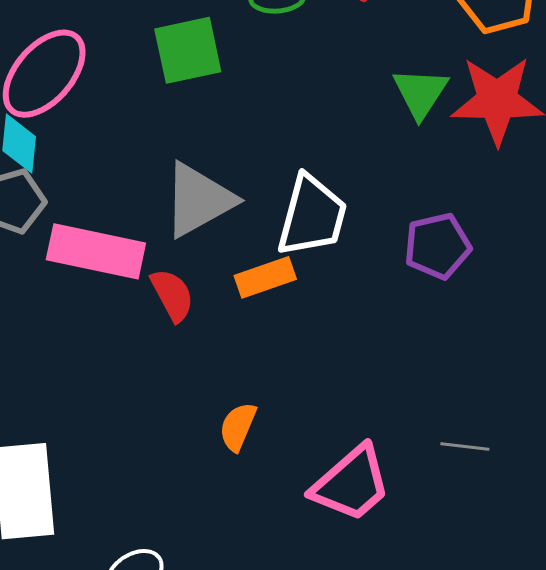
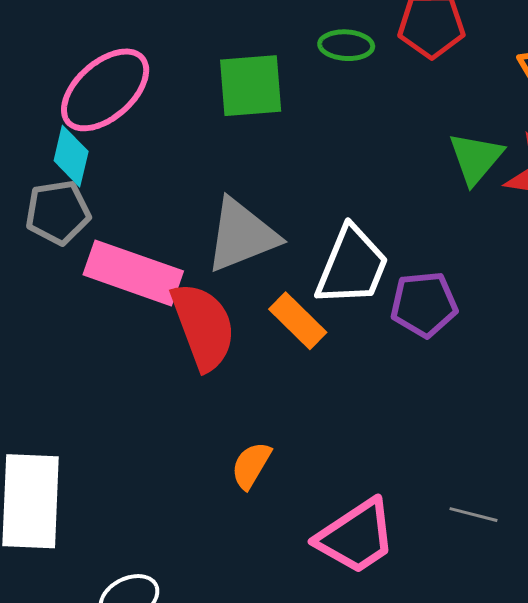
purple pentagon: (437, 246) -> (424, 304), moved
orange rectangle: (265, 277) -> (298, 321), turned 56
red semicircle: (172, 295) -> (203, 326), size x1.6

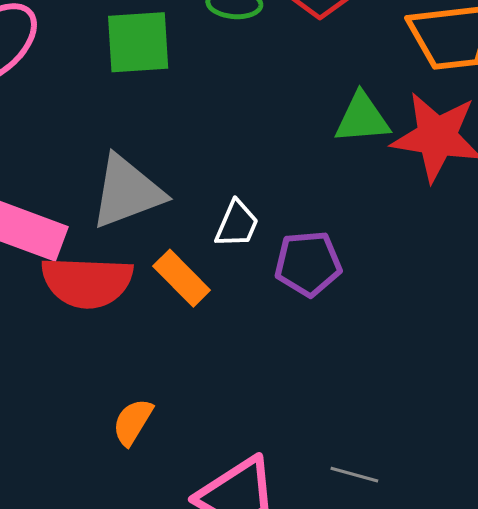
green triangle: (476, 158) -> (362, 118), turned 44
white trapezoid: (352, 266) -> (237, 224), size x0.6
red semicircle: (203, 326) -> (87, 282), turned 112

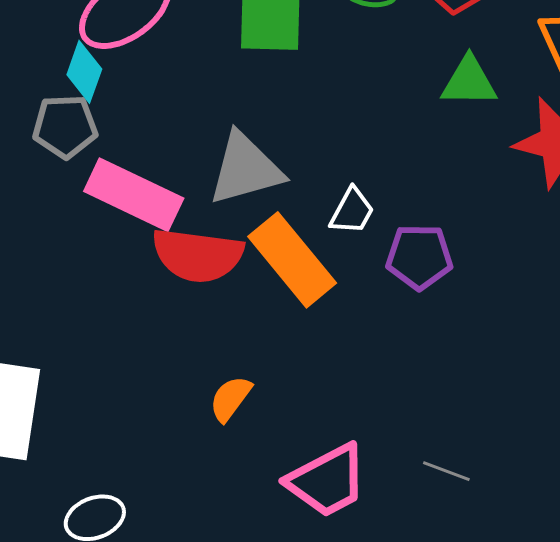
green triangle: (362, 118) -> (469, 82), moved
orange rectangle: (182, 278) -> (292, 260), size x1.6

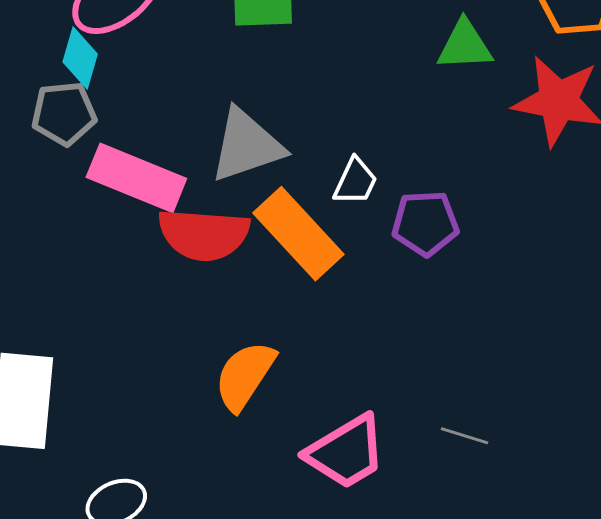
orange semicircle: (230, 399) -> (245, 376), size x1.5

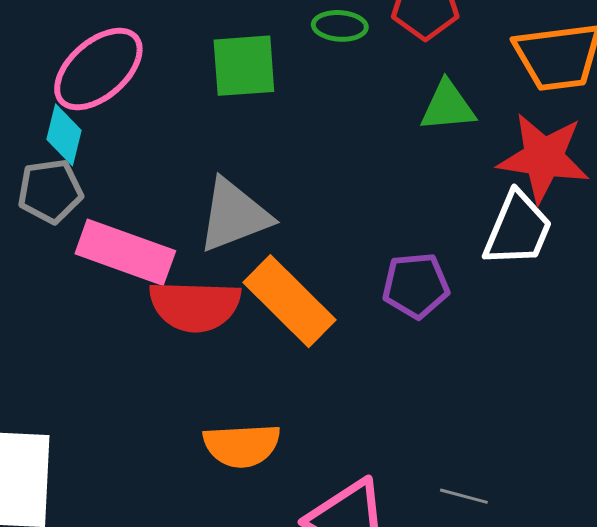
white trapezoid: (355, 181) -> (518, 229), moved, size x1.6
orange semicircle: (245, 376) -> (242, 445), turned -124

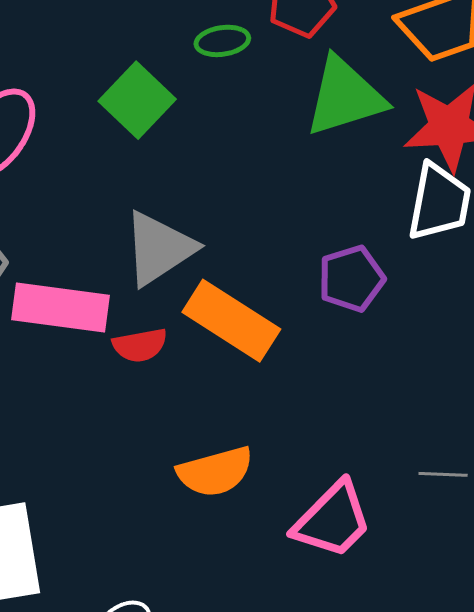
green square: (244, 66) -> (137, 100), turned -30
green triangle: (448, 106) -> (345, 97), size x1.5
red semicircle: (195, 306) -> (140, 345), size x0.6

